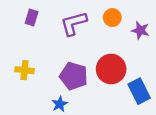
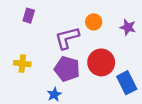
orange circle: (112, 18) -> (94, 22), moved
purple L-shape: (74, 23) -> (67, 38), moved

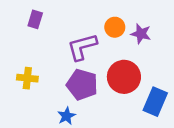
purple star: (128, 27) -> (141, 34), moved
blue rectangle: (127, 83) -> (155, 102), turned 50

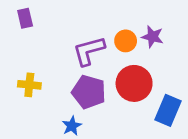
purple rectangle: (35, 19) -> (25, 18), moved, turned -30
orange circle: (115, 27) -> (126, 41), moved

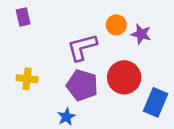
orange circle: (126, 41) -> (116, 25), moved

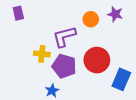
purple star: (141, 34) -> (115, 14), moved
yellow cross: (27, 79) -> (42, 54), moved

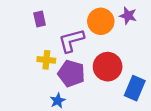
purple rectangle: (18, 13) -> (40, 19), moved
orange circle: (91, 19) -> (101, 21), size x1.5

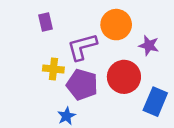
purple star: (128, 16) -> (149, 45), moved

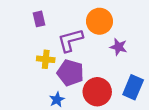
purple star: (149, 45) -> (119, 47), moved
red circle: (124, 77) -> (97, 92), moved

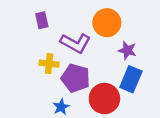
purple L-shape: (70, 40) -> (76, 43), turned -136
blue rectangle: (133, 87) -> (131, 79), moved

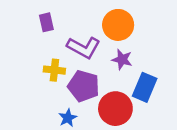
purple star: (127, 50) -> (122, 59), moved

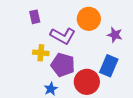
purple star: (122, 59) -> (115, 35), moved

